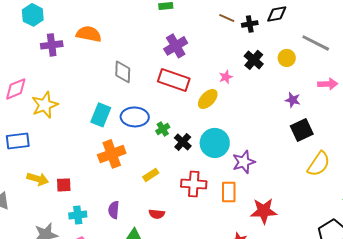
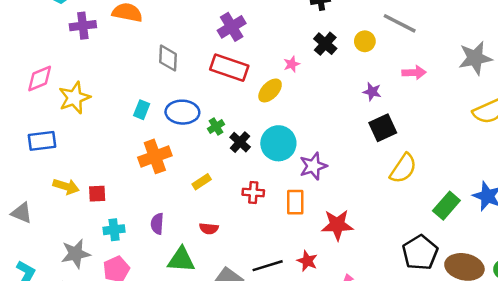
cyan rectangle: (101, 115) -> (142, 110), size x0.7
red cross: (194, 184) -> (253, 192), size x0.7

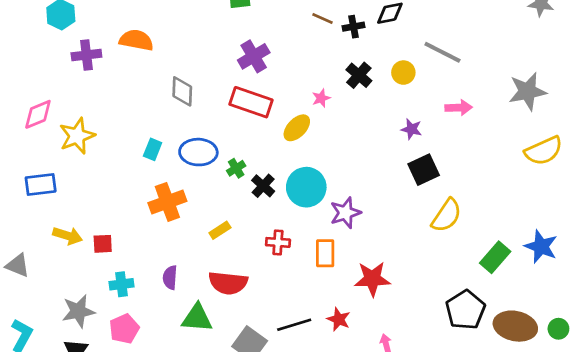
red semicircle: (209, 228) -> (228, 283), size x1.8

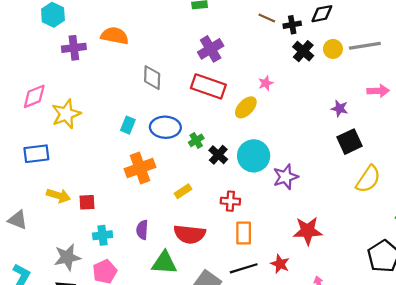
gray line: (442, 52) -> (365, 46), turned -36
yellow circle: (403, 73) -> (333, 49), moved
black cross: (359, 75) -> (303, 51), moved
orange rectangle: (325, 253) -> (244, 233), moved

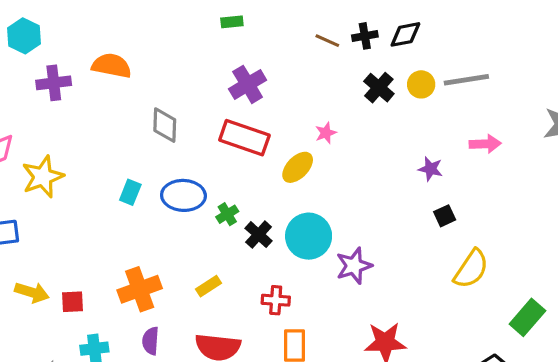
black cross: (292, 25) -> (365, 36), moved
black square: (349, 142) -> (445, 216), size x0.6
orange cross: (140, 168) -> (140, 289), moved

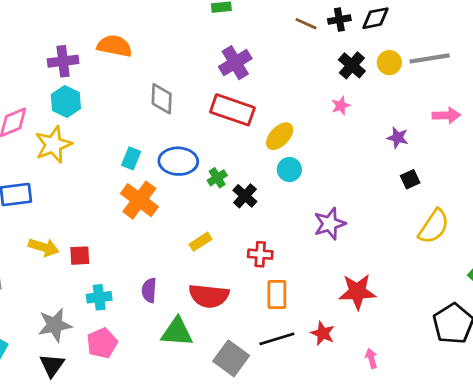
cyan hexagon: (24, 36) -> (66, 101), moved
pink star: (326, 133) -> (341, 106), moved
cyan circle: (309, 236) -> (289, 170), moved, size x0.6
orange cross: (140, 289) -> (139, 200), moved, turned -33

